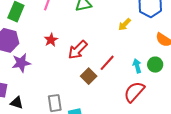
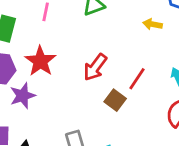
yellow arrow: (125, 24) -> (153, 24), turned 64
red star: (51, 40) -> (40, 61), moved, size x1.6

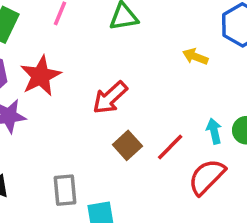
red line: (137, 79) -> (170, 147), moved

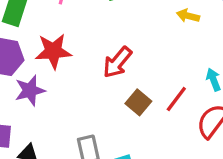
red star: (41, 76) -> (53, 51), turned 30

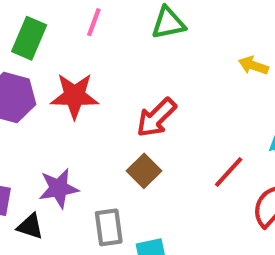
purple star: (30, 90) -> (59, 188), moved
brown square: (138, 102) -> (144, 171), moved

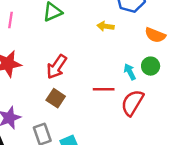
red line: (229, 172) -> (104, 89), turned 60

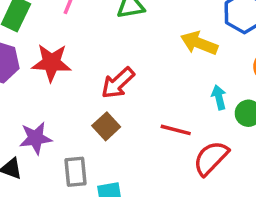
yellow arrow: (106, 26) -> (199, 43), size x1.5
cyan arrow: (130, 72) -> (219, 97), moved

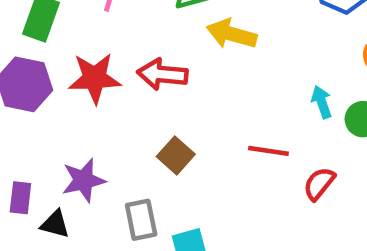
yellow arrow: (199, 43) -> (232, 34), moved
red arrow: (118, 83) -> (162, 74), moved, turned 54
red semicircle: (211, 158) -> (319, 184), size x0.7

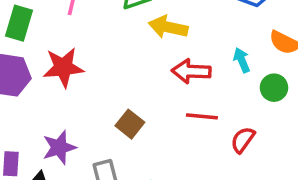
red arrow: (162, 74) -> (191, 71), moved
cyan arrow: (322, 102) -> (242, 60), moved

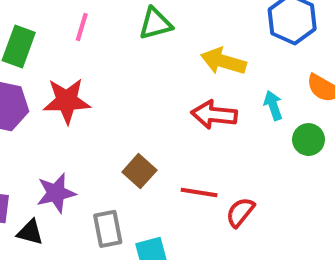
yellow arrow: (168, 27) -> (223, 61), moved
red line: (202, 116) -> (199, 193), moved
red semicircle: (243, 140) -> (240, 212), moved

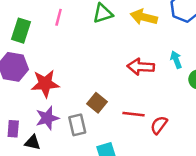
yellow arrow: (223, 61) -> (144, 17), moved
red star: (67, 101) -> (45, 84), moved
gray rectangle: (108, 229) -> (77, 125), moved

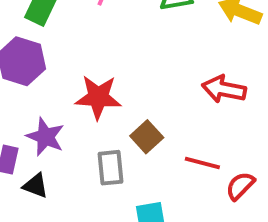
red star: (45, 84) -> (98, 97), moved
purple star: (47, 118) -> (45, 137), moved, turned 30

